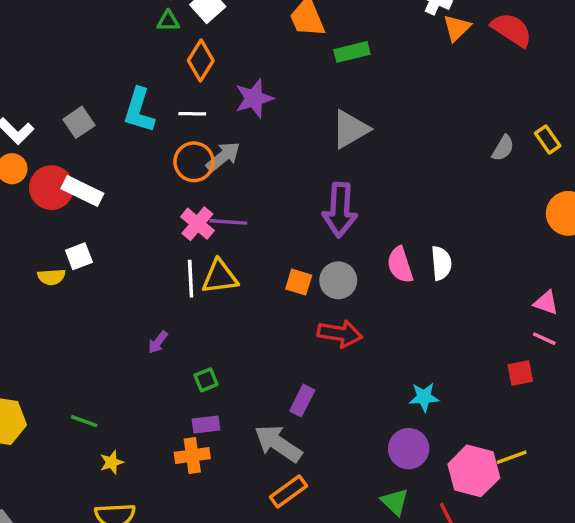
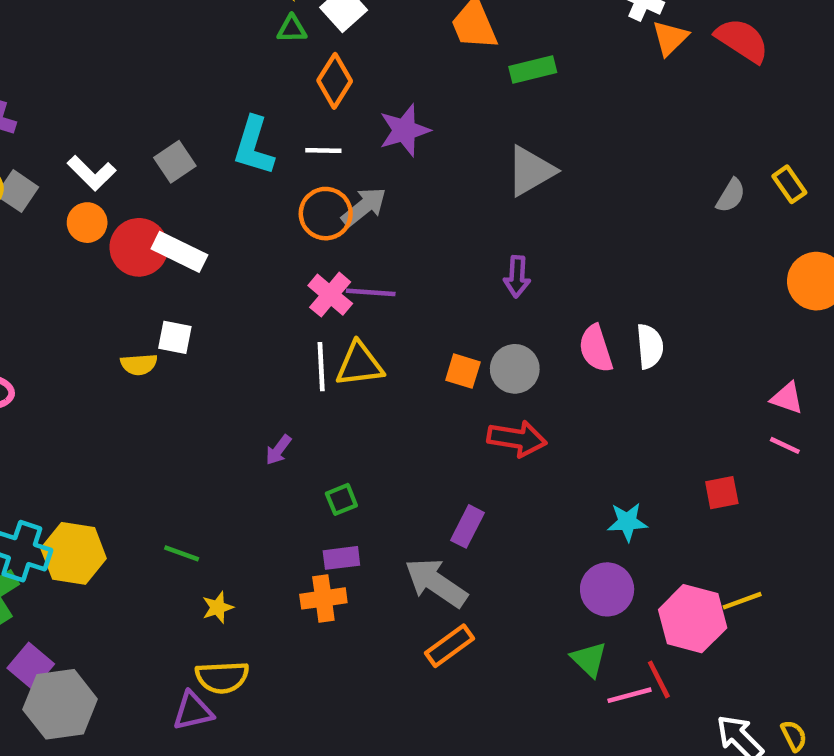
purple arrow: (340, 210) -> (517, 277), size x0.6
white square: (79, 256) -> (175, 337), turned 32
red square: (520, 373) -> (722, 493), moved

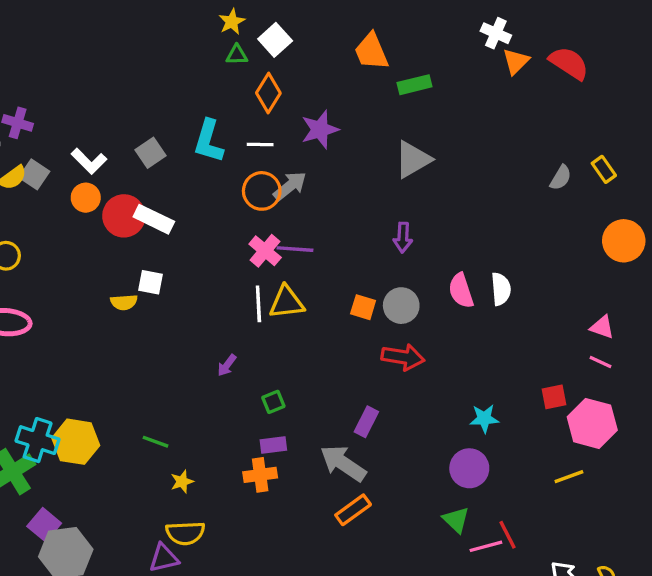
pink hexagon: (693, 619) -> (592, 423), moved

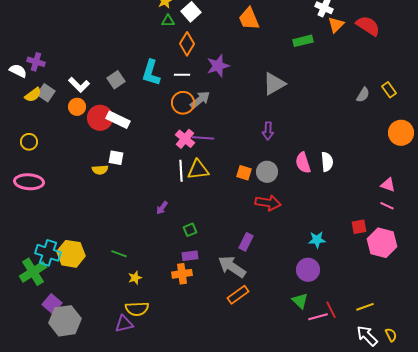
green rectangle: (415, 85) -> (303, 41), moved
yellow line: (569, 477) -> (365, 307), moved

